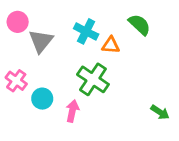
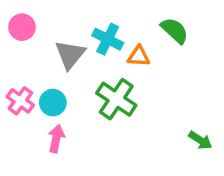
gray triangle: (41, 41) -> (70, 55), moved
cyan circle: (42, 99) -> (53, 103), moved
pink arrow: (72, 111) -> (56, 139), moved

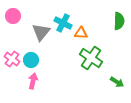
green semicircle: (175, 31) -> (119, 21), moved, turned 48
green cross: (116, 99) -> (91, 58), moved

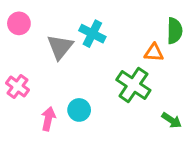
orange triangle: (81, 33) -> (154, 53), moved
cyan circle: (31, 60) -> (79, 110), moved

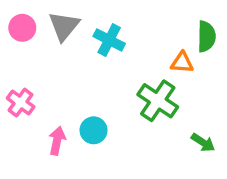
gray triangle: (60, 47) -> (64, 26), moved

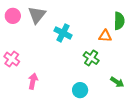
cyan cross: (109, 40) -> (63, 33), moved
green cross: (158, 101) -> (91, 58), size x0.7
cyan circle: (94, 130) -> (80, 90), moved

